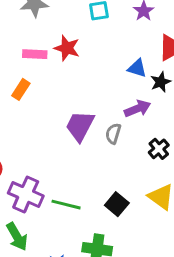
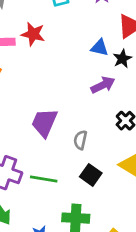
purple trapezoid: (80, 126) -> (44, 123), moved
gray semicircle: (113, 134) -> (80, 140), moved

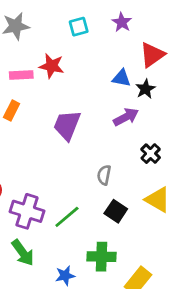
purple trapezoid: (44, 123) -> (67, 125), moved
green line: (44, 179) -> (67, 217), turned -48

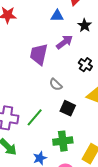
black star: (145, 89) -> (85, 25), moved
purple trapezoid: (67, 125) -> (39, 54), moved
gray semicircle: (104, 175) -> (56, 84), turned -48

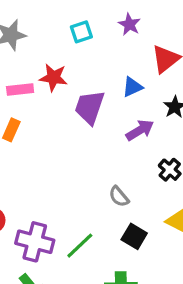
blue triangle: (57, 16) -> (132, 87), turned -32
purple trapezoid: (39, 54) -> (90, 107), moved

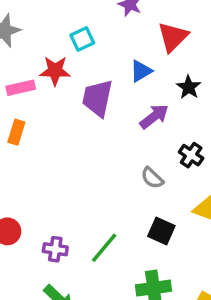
cyan square: (81, 32) -> (82, 39), moved
gray semicircle: (119, 197) -> (152, 178), moved
purple cross: (35, 242) -> (55, 249), size x0.6

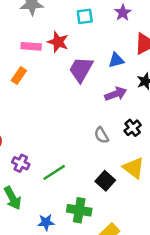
cyan square: (82, 39) -> (85, 16), moved
black square: (161, 231) -> (105, 181), moved

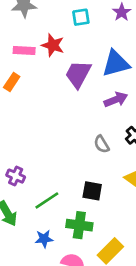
blue triangle: (116, 60) -> (116, 63), size x1.6
green line: (54, 172) -> (47, 200), moved
black square: (105, 181) -> (92, 191), moved, turned -30

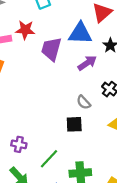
blue triangle: (116, 63) -> (80, 33), turned 30
black square: (92, 191) -> (74, 124), moved

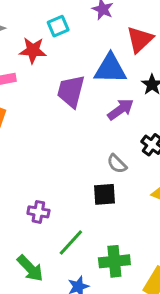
red star: (25, 30) -> (33, 50), moved
purple cross: (19, 144) -> (38, 212), moved

